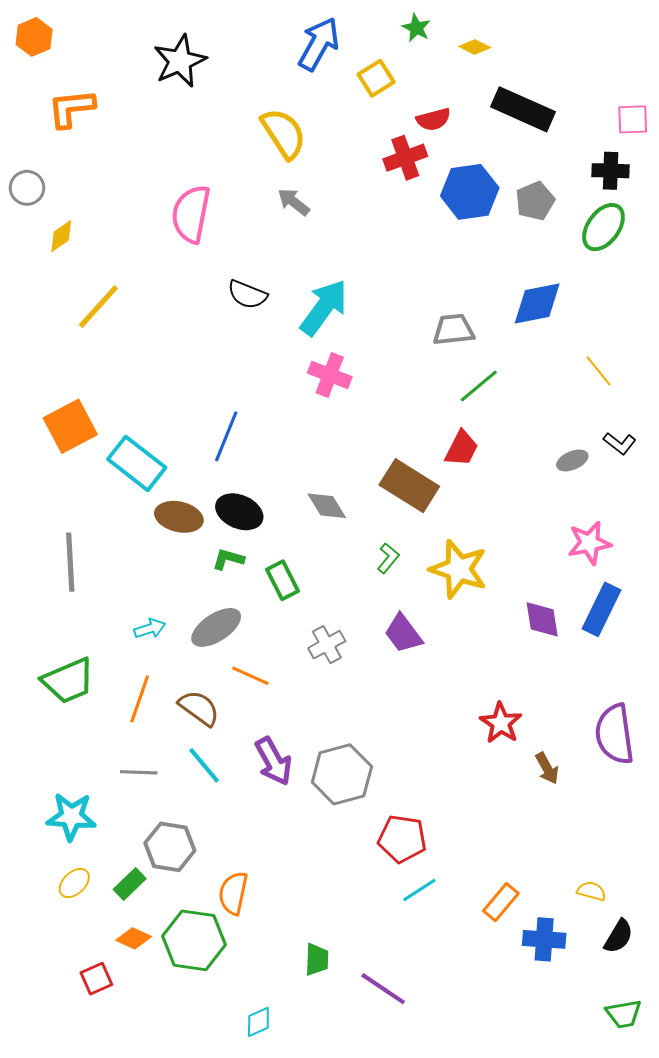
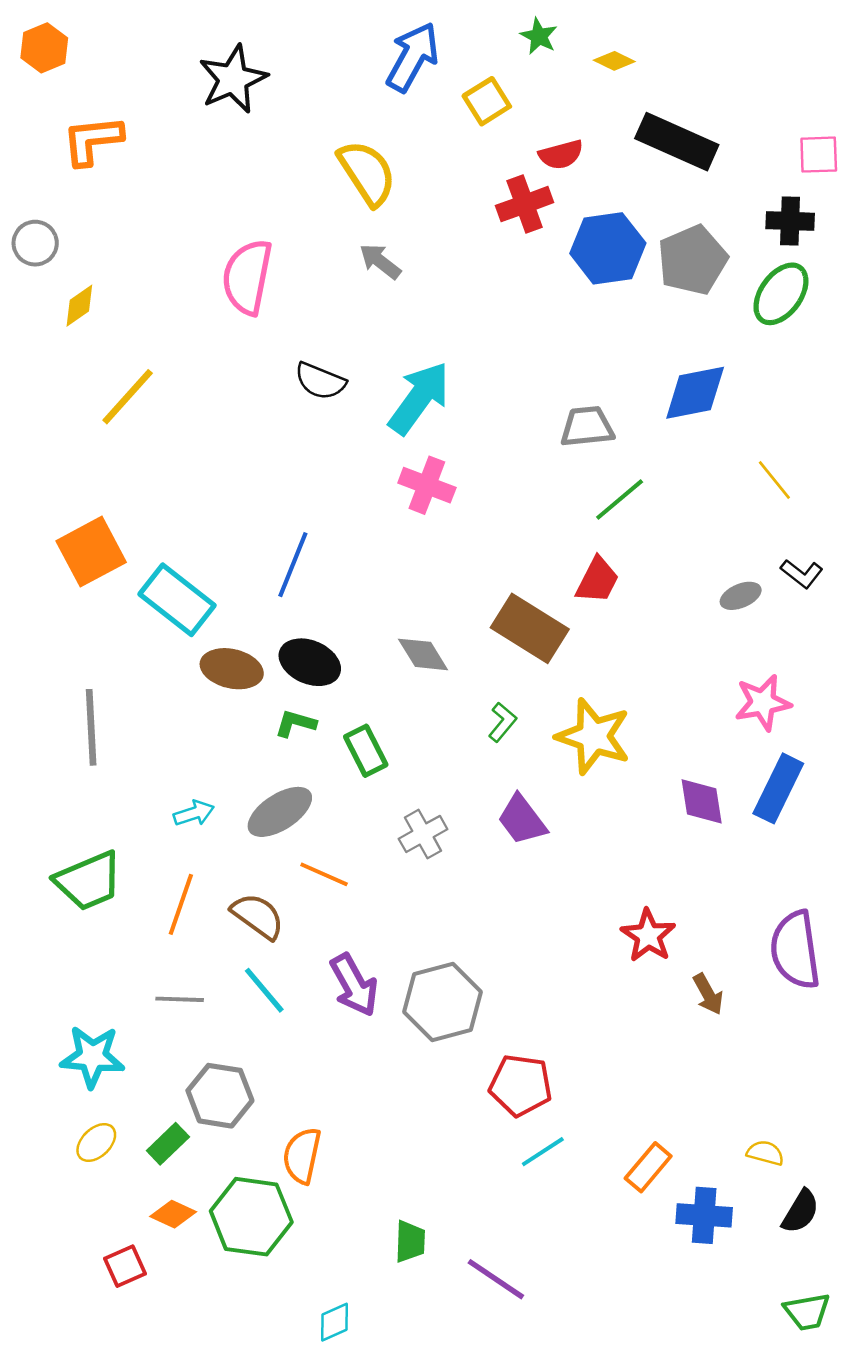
gray pentagon: (535, 201) -> (692, 260), size x1.4

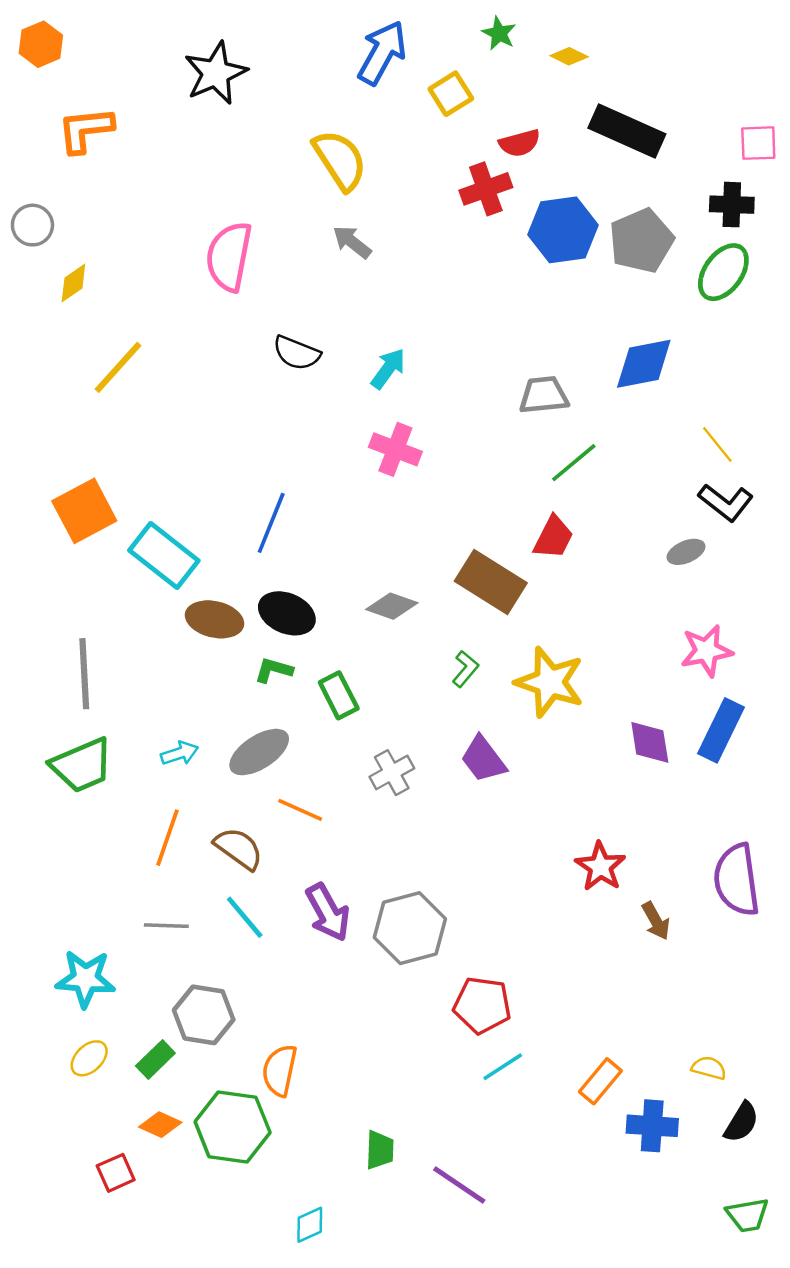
cyan arrow: (419, 398) -> (388, 369), size x0.6
black L-shape: (802, 574) -> (726, 502), moved, size x1.4
gray diamond: (423, 654) -> (392, 606), turned -39
green trapezoid: (89, 881) -> (82, 765), moved

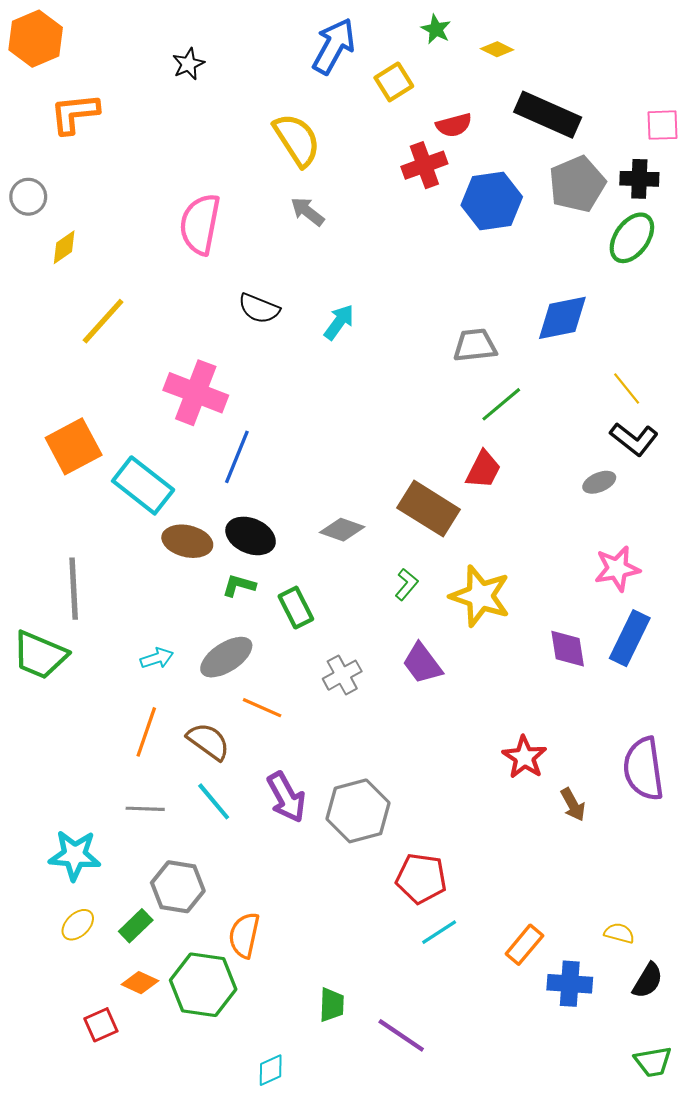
orange hexagon: (41, 44) -> (36, 39), size x1.4
black star: (216, 73) -> (188, 64), size x0.6
gray pentagon: (641, 241) -> (577, 184), moved
pink cross: (395, 449) -> (196, 393), moved, size x1.4
green trapezoid: (82, 765) -> (40, 655), moved, turned 46

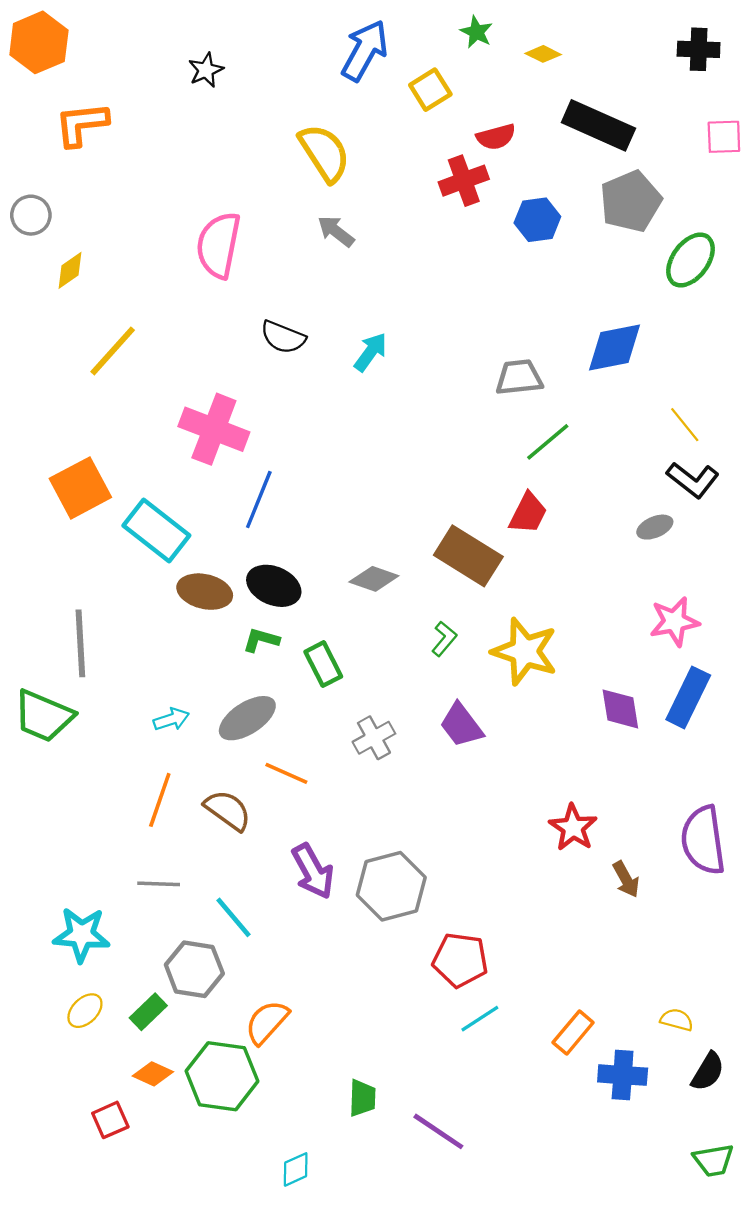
black cross: (639, 179) -> (699, 49), moved
blue hexagon: (492, 201) -> (537, 220), size x0.7
cyan line: (214, 801) -> (233, 917), moved
orange semicircle: (244, 935) -> (267, 1022), turned 30

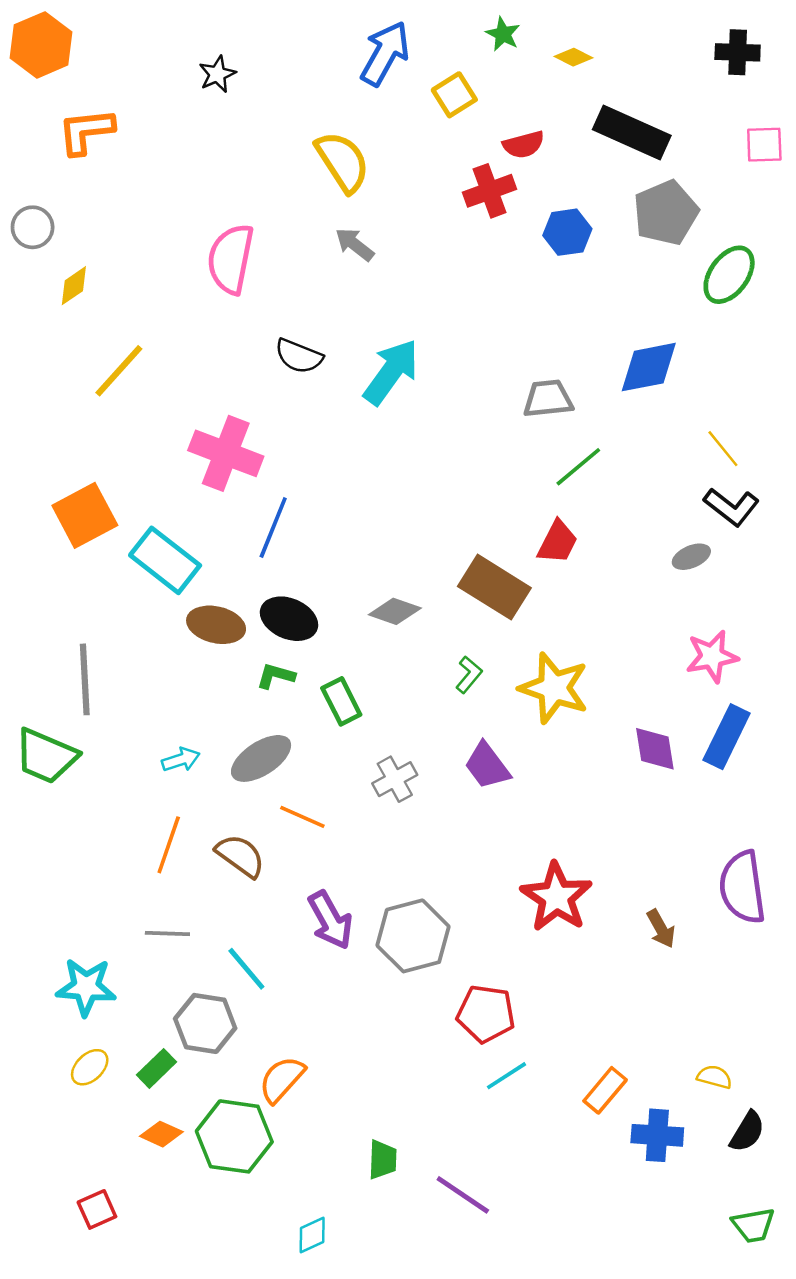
cyan arrow: (370, 352) -> (391, 372), size x1.6
red star: (573, 828) -> (556, 897), moved, size x1.4
red square: (110, 1120) -> (97, 1209), moved

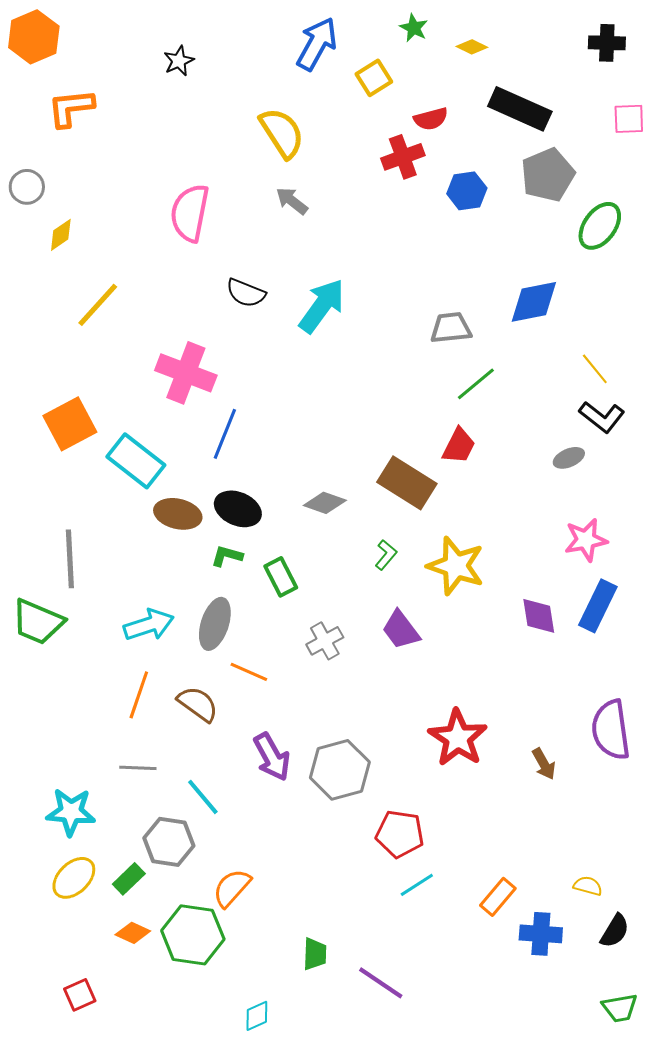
gray ellipse: (261, 758) -> (215, 624), turned -39
cyan arrow: (181, 760) -> (149, 625), size x1.6
yellow ellipse: (90, 1067) -> (74, 878), size x1.4

